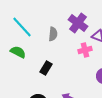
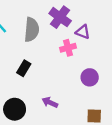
gray semicircle: (53, 34) -> (32, 30), size x1.5

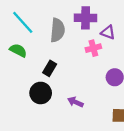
purple cross: (60, 17) -> (86, 18), turned -35
black circle: (15, 109) -> (41, 93), moved

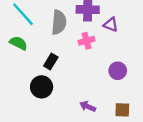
pink cross: (93, 48) -> (87, 41), moved
purple arrow: (75, 102) -> (88, 106), moved

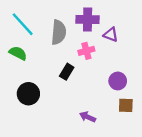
black rectangle: (51, 62) -> (67, 72), moved
black circle: (42, 87) -> (28, 94), moved
brown square: (122, 110) -> (126, 105), moved

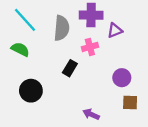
purple triangle: (111, 35) -> (115, 30), turned -42

